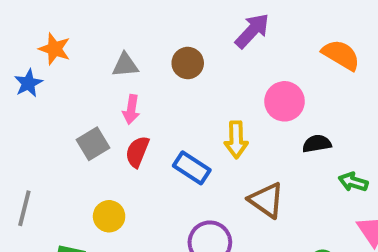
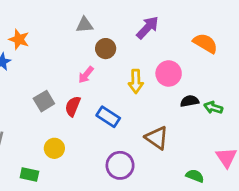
gray triangle: (125, 65) -> (85, 25), moved
pink arrow: (131, 109) -> (86, 75), moved, turned 30
yellow arrow: (236, 140) -> (136, 81), moved
green arrow: (353, 182) -> (213, 108), moved

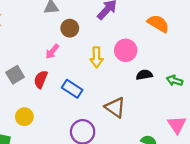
green arrow: (213, 108) -> (175, 81), moved

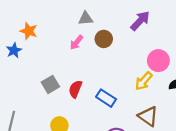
pink arrow: (52, 51) -> (76, 42), moved
yellow arrow: (97, 57) -> (144, 81), moved, turned 42

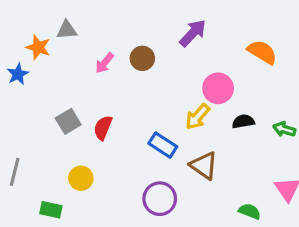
gray triangle: (86, 18) -> (67, 30), moved
blue rectangle: (106, 98) -> (163, 145), moved

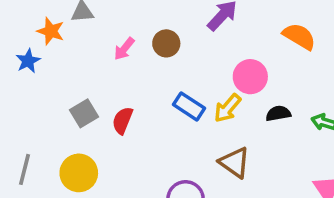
blue rectangle: (163, 145) -> (189, 106), moved
yellow circle: (81, 178) -> (79, 173), moved, size x1.4

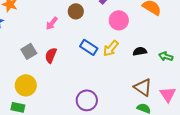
pink arrow: (124, 49) -> (52, 23), moved
pink circle: (250, 77) -> (119, 20), moved
brown triangle: (235, 162) -> (143, 87), moved

